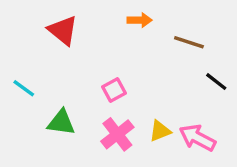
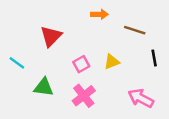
red triangle: (63, 30) -> (51, 36), moved, turned 35
black line: (216, 82) -> (154, 58), turned 42
yellow triangle: (160, 131) -> (112, 62), moved

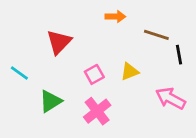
black line: (154, 58) -> (179, 55), moved
green triangle: (44, 87) -> (50, 101), turned -40
pink arrow: (141, 98) -> (171, 98), moved

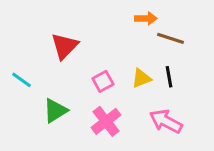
orange arrow: (115, 17) -> (146, 18), moved
black line: (179, 55) -> (169, 77), moved
pink arrow: (171, 98) -> (166, 121), moved

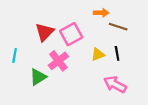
cyan line: (22, 80) -> (15, 56), turned 64
pink square: (103, 81) -> (71, 34), moved, size x1.5
pink cross: (106, 121) -> (58, 61), moved

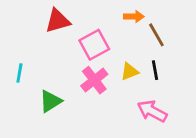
brown line: (118, 27) -> (156, 35), turned 42
red triangle: (44, 32) -> (58, 21), moved, turned 30
pink cross: (58, 61) -> (94, 80), moved

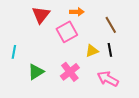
orange arrow: (134, 17) -> (77, 12), moved
red triangle: (58, 21) -> (41, 15), turned -36
pink cross: (94, 80) -> (70, 72), moved

